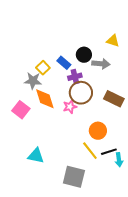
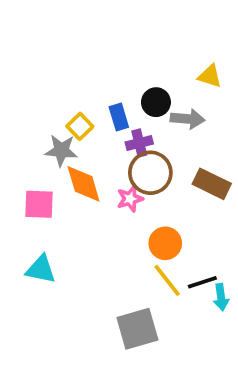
blue rectangle: (64, 63) -> (119, 117), turned 32
pink square: (21, 110) -> (39, 204), turned -36
orange circle: (98, 131) -> (165, 243), moved
cyan triangle: (36, 156) -> (41, 269), moved
gray square: (74, 177) -> (137, 329), turned -30

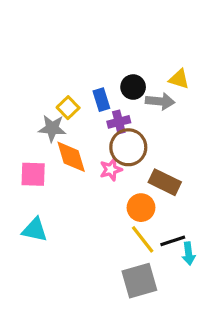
yellow triangle: (210, 76) -> (179, 79), moved
brown rectangle: (212, 184) -> (165, 182), moved
gray square: (137, 329) -> (139, 281), moved

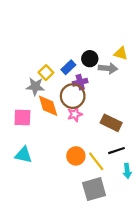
blue rectangle: (101, 100) -> (68, 67), turned 64
brown circle: (128, 147) -> (73, 96), moved
orange circle: (141, 208) -> (76, 156), moved
black line: (173, 241) -> (116, 151), moved

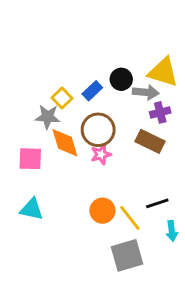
yellow triangle: (121, 53) -> (163, 72), size x1.6
purple cross: (80, 82) -> (160, 112), moved
brown rectangle: (111, 123) -> (150, 141), moved

